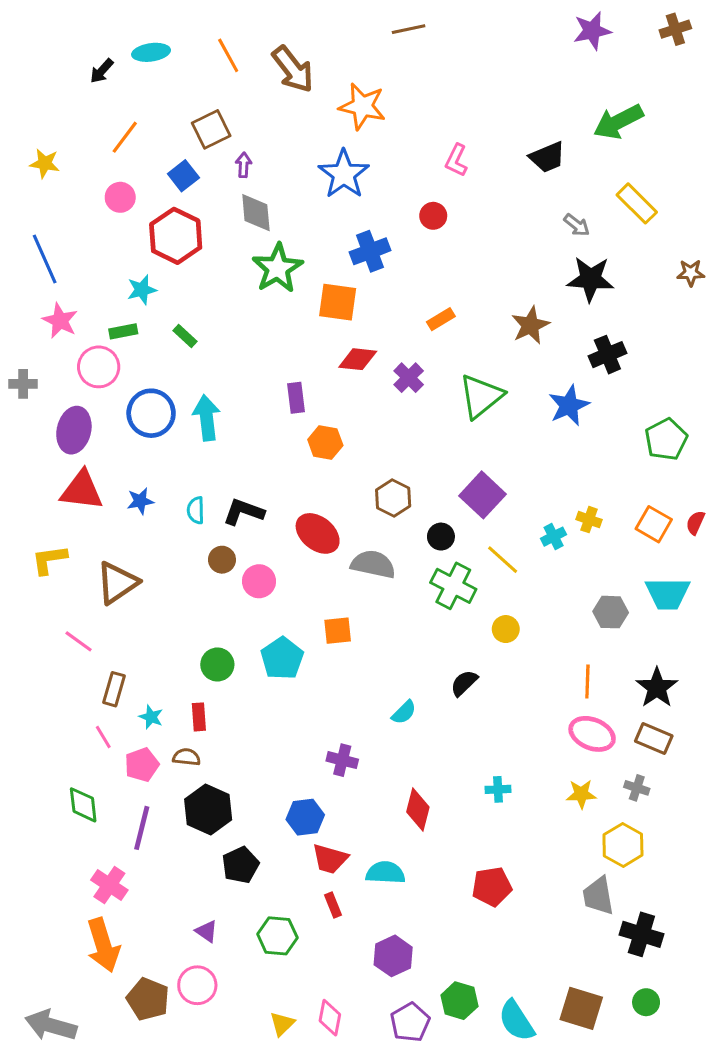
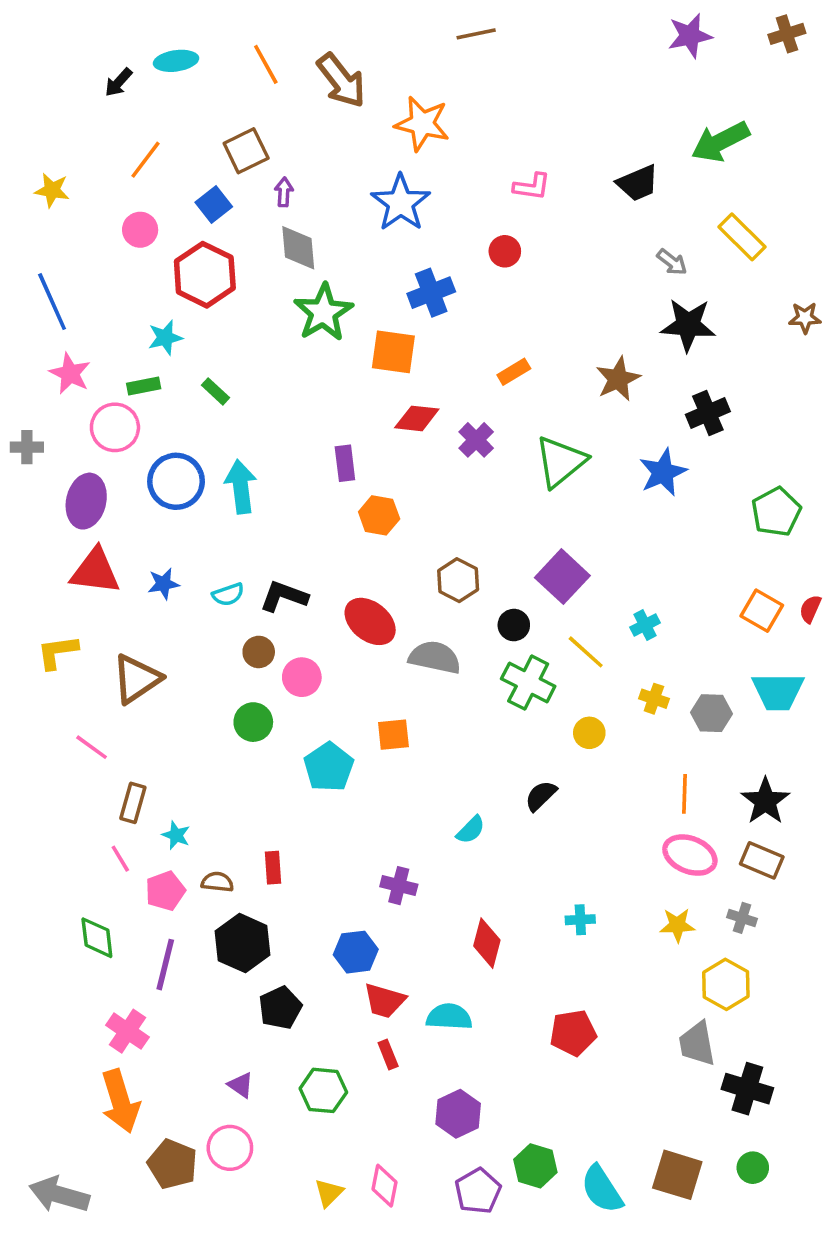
pink L-shape: (456, 160) -> (532, 187), turned -108
cyan semicircle: (196, 510) -> (228, 594), turned -108
yellow cross: (589, 520) -> (654, 699), moved
green circle: (217, 665) -> (253, 722), moved
red rectangle: (199, 717) -> (273, 868), moved

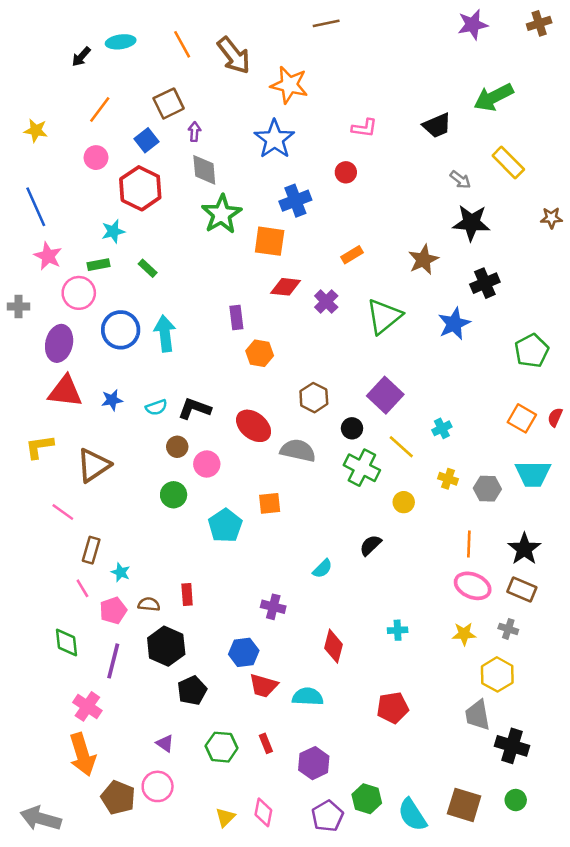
red rectangle: (388, 1054) -> (266, 743), moved

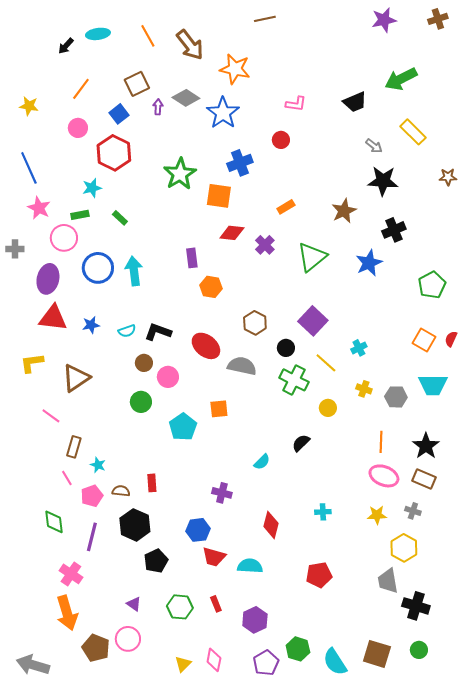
gray diamond: (204, 170) -> (186, 98), moved, turned -52

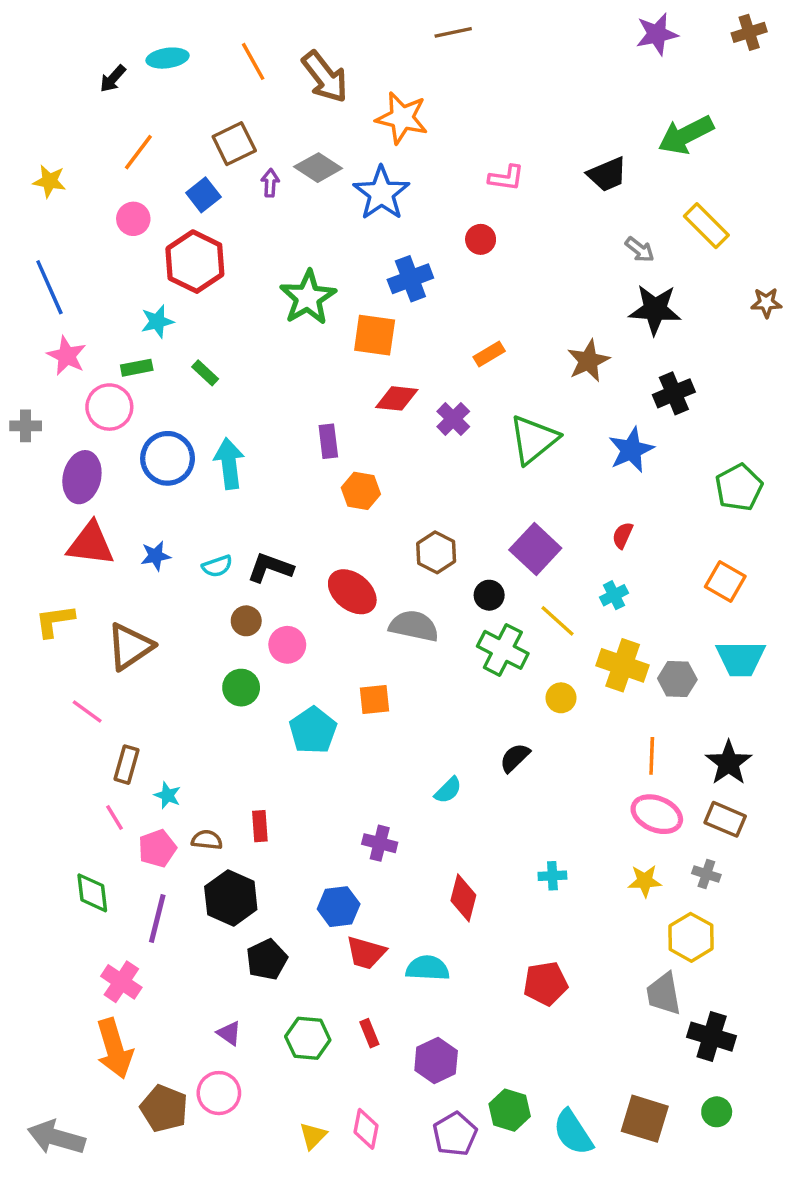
red semicircle: (451, 339) -> (623, 535), moved
yellow cross: (364, 389) -> (623, 665), size x1.8

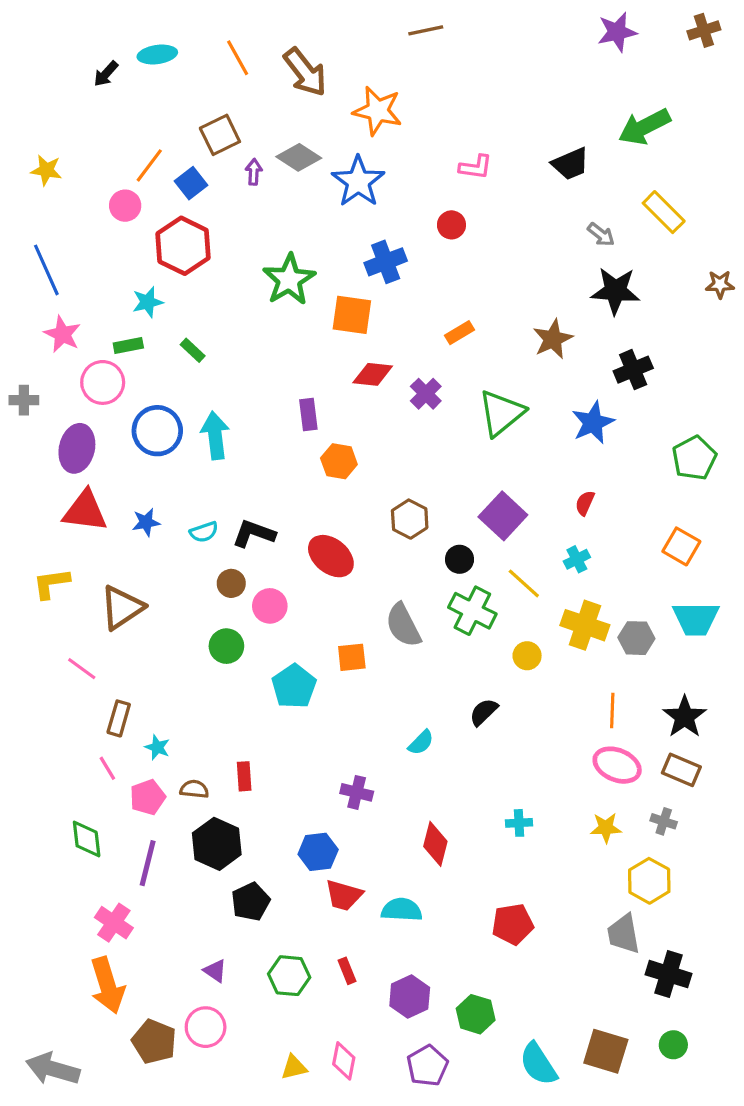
orange line: (138, 152) -> (149, 165), moved
gray semicircle: (414, 626) -> (403, 625), moved, turned -129
green hexagon: (510, 1110) -> (476, 1014), moved
yellow triangle: (313, 1136) -> (294, 1067), turned 32

